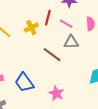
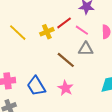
red line: (48, 18) -> (64, 23), turned 35
pink star: (56, 93) -> (66, 88), moved

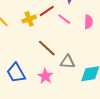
gray triangle: (86, 49) -> (68, 62), moved

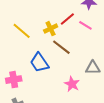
brown line: (47, 48) -> (61, 47), moved
blue trapezoid: (16, 73) -> (39, 63), moved

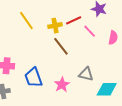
blue trapezoid: (39, 63) -> (33, 78), moved

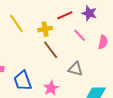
red line: (74, 20) -> (65, 15), moved
gray triangle: (86, 74) -> (75, 69), moved

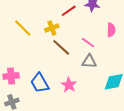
pink line: (80, 35) -> (88, 43), moved

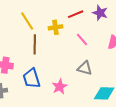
pink line: (88, 43) -> (82, 39), moved
brown line: (61, 47) -> (35, 44), moved, turned 36

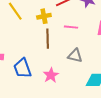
pink line: (82, 39) -> (71, 27), turned -40
brown line: (35, 44) -> (48, 39), moved

